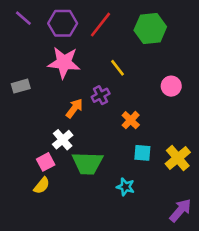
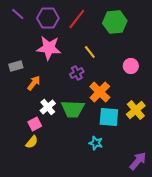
orange arrow: (74, 108) -> (34, 83), moved
orange cross: (131, 120) -> (100, 92), size x1.5
cyan square: (142, 153) -> (109, 117), size x1.5
yellow cross: (178, 158) -> (136, 110), moved
green trapezoid: (87, 163) -> (73, 109), moved

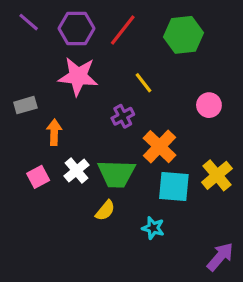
orange arrow: (34, 83) -> (54, 132), turned -35
pink square: (35, 124) -> (38, 177), moved
yellow semicircle: (32, 142) -> (105, 210), moved

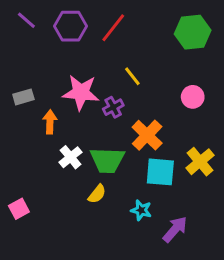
green hexagon: (183, 35) -> (193, 32), moved
pink star: (78, 76) -> (81, 92), moved
pink square: (38, 177) -> (19, 209), moved
purple arrow: (220, 257) -> (175, 229), moved

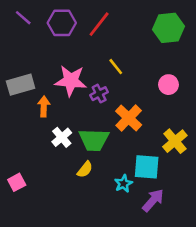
gray rectangle: (23, 97) -> (21, 85), size x1.5
cyan square: (160, 172) -> (147, 167), moved
cyan star: (141, 210) -> (123, 184), turned 30

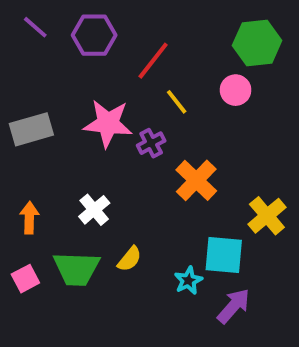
red line: (99, 24) -> (153, 61), moved
pink circle: (168, 85) -> (236, 90), moved
orange arrow: (44, 106) -> (29, 218), moved
green trapezoid: (94, 140) -> (76, 269), moved

